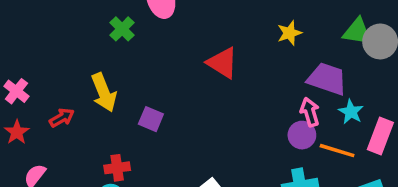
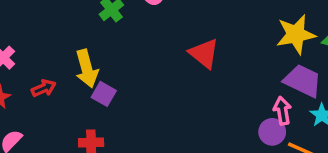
yellow star: (289, 33) -> (296, 34), moved, size x1.6
purple square: (151, 119) -> (104, 94), moved

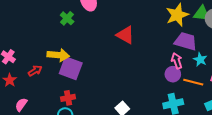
yellow arrow: (87, 69) -> (58, 55), turned -60
purple square: (104, 94) -> (71, 68), size x1.6

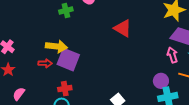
green cross: (67, 18) -> (66, 11), turned 32
red arrow: (35, 71) -> (45, 63), moved, turned 32
purple circle: (173, 74) -> (161, 81), moved

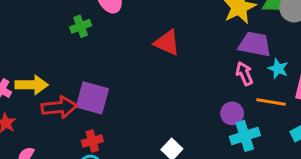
yellow arrow: (56, 46) -> (32, 85), moved
red arrow: (45, 63) -> (59, 107), size x1.6

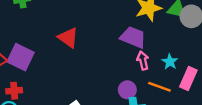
red triangle: (167, 43) -> (68, 38), moved
purple trapezoid: (255, 44) -> (133, 37), moved

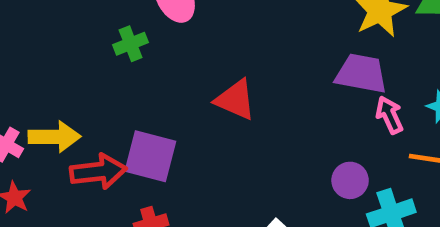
purple circle: (127, 90) -> (350, 180), moved

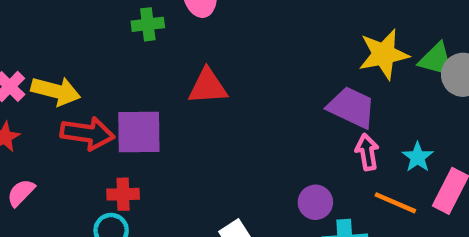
red triangle: (235, 100) -> (208, 86), moved, turned -42
purple square: (150, 156) -> (139, 132), turned -30

